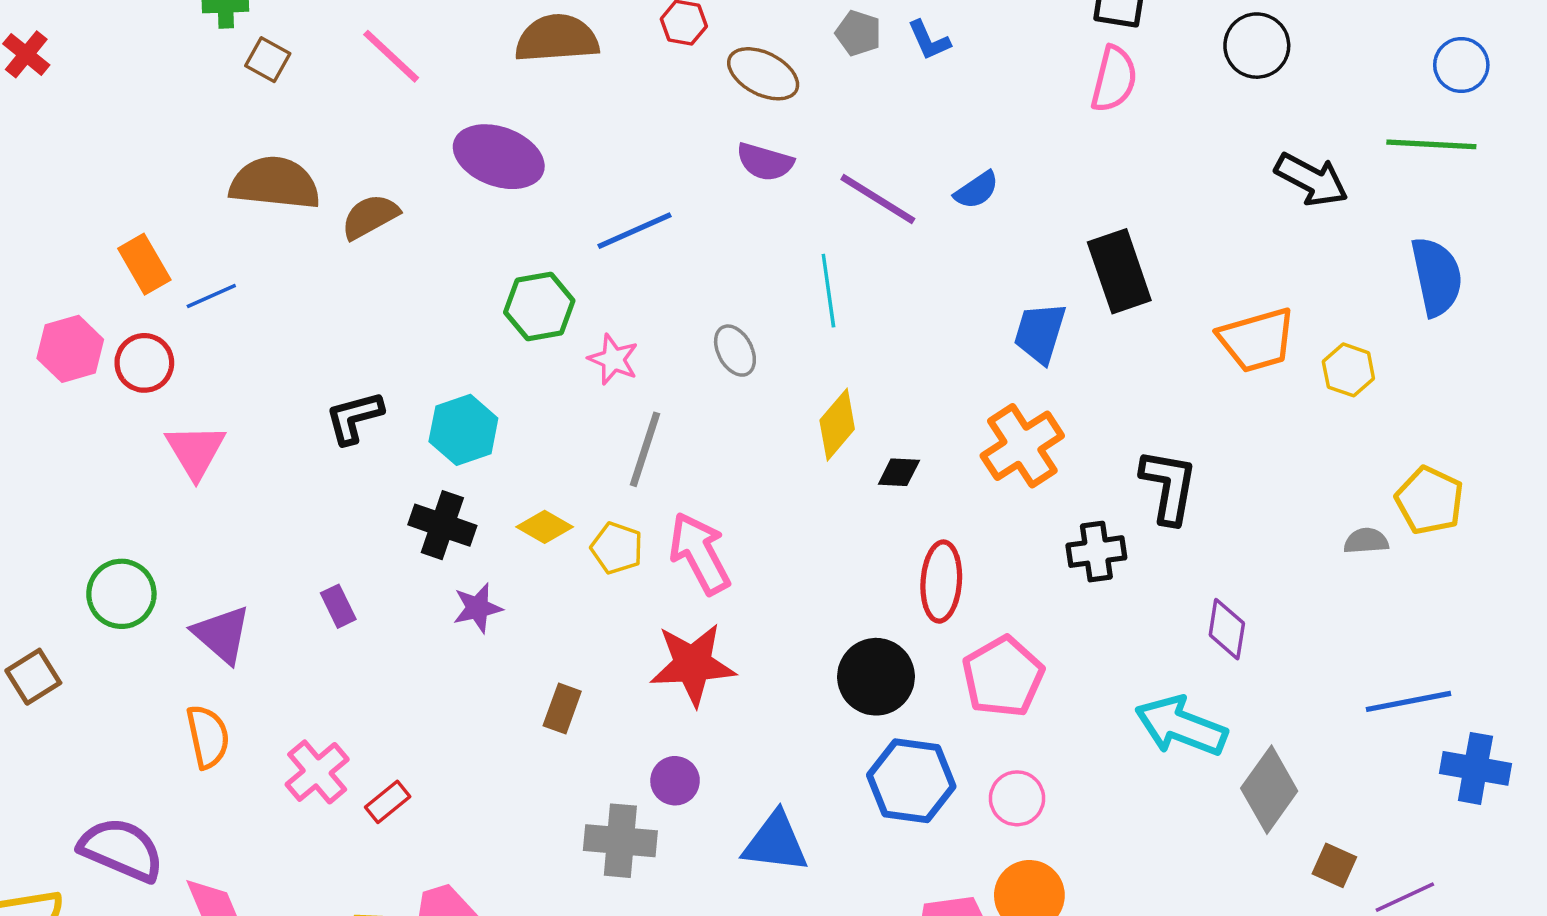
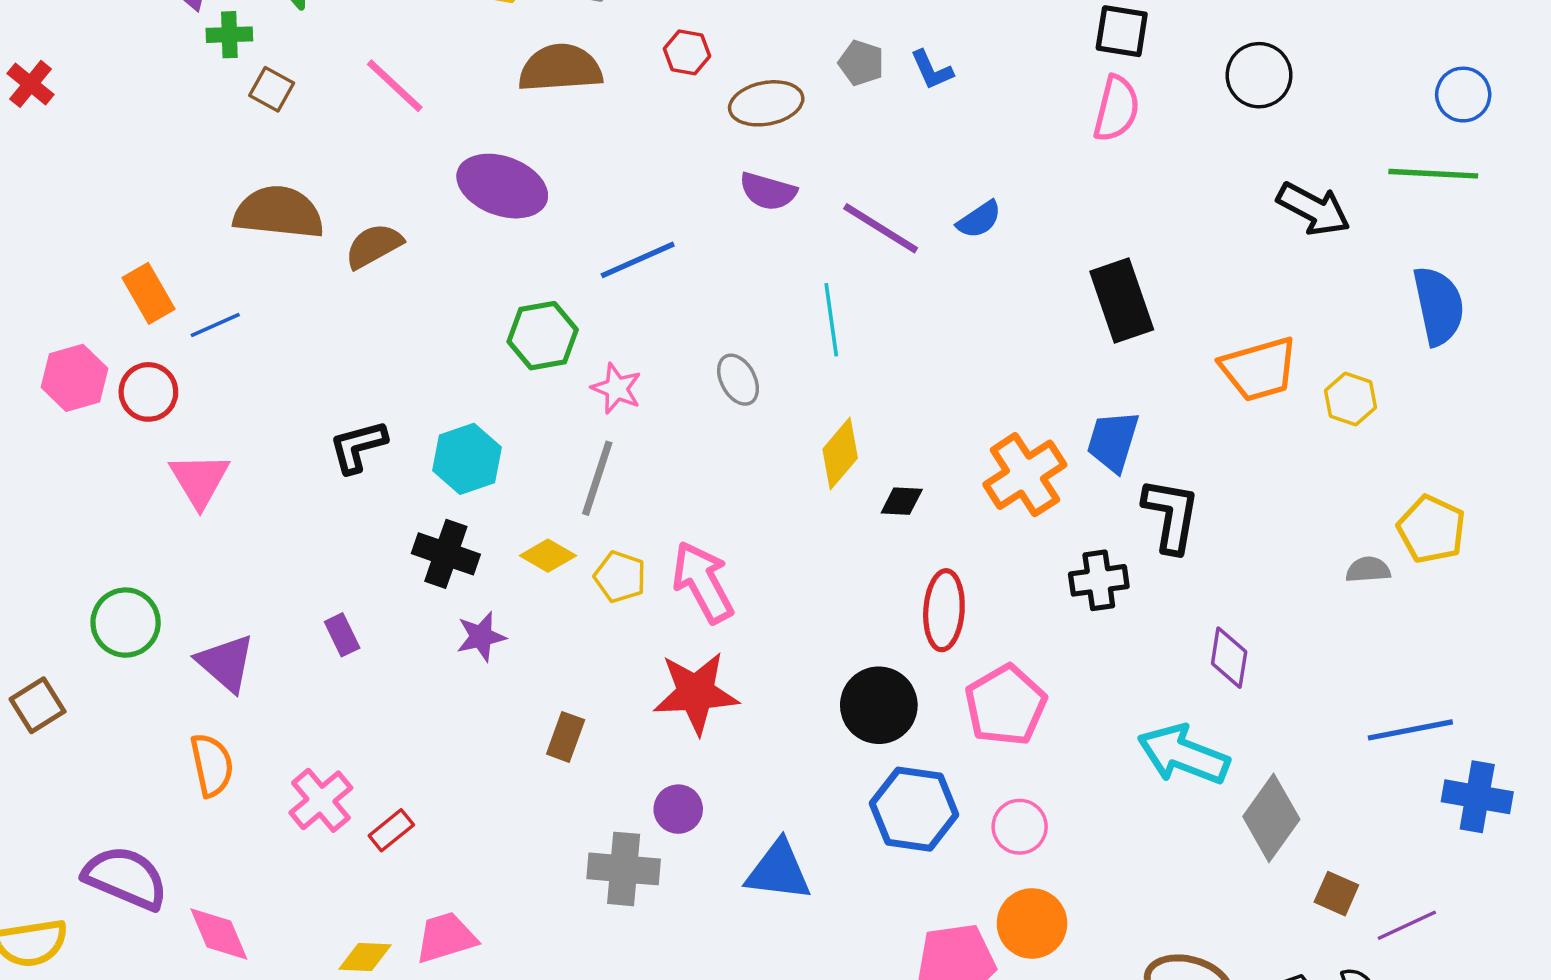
brown ellipse: (763, 74) -> (766, 103), turned -38
blue trapezoid: (1040, 333) -> (1113, 441), moved
gray line: (645, 449) -> (597, 478), moved

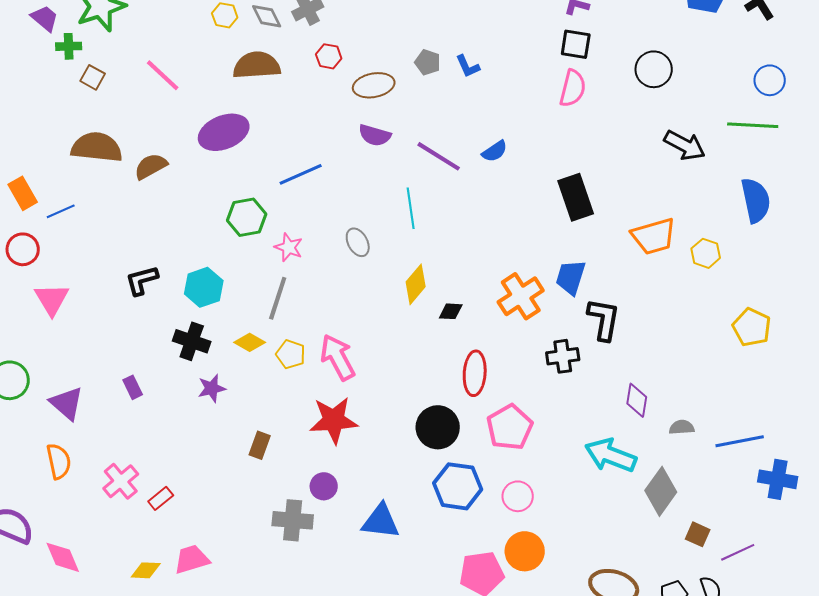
purple ellipse: (502, 186) -> (224, 132), turned -42
gray semicircle: (1368, 570) -> (682, 427), moved

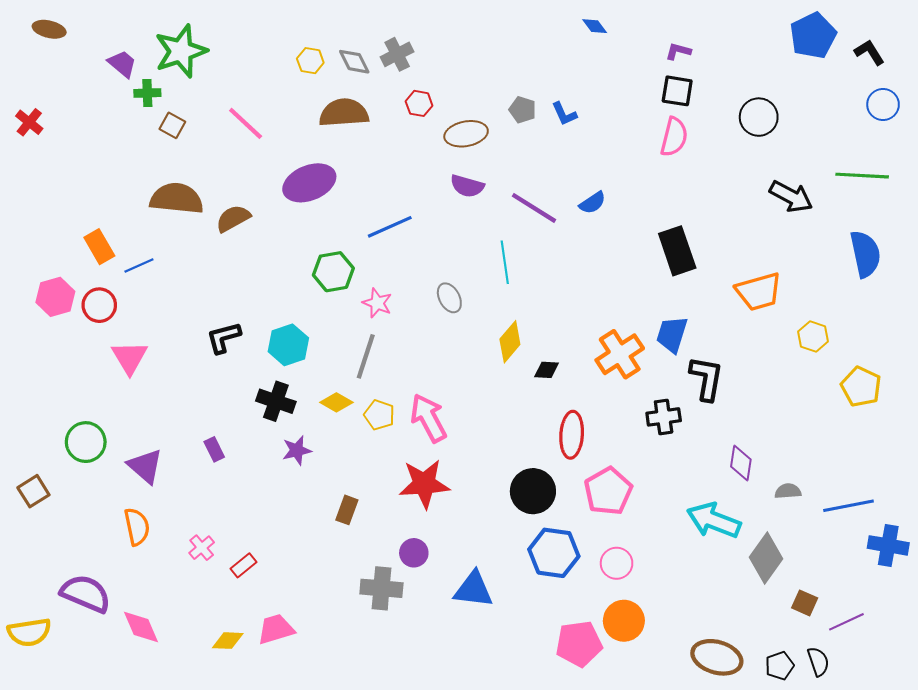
blue circle: (770, 80) -> (883, 105), moved
yellow hexagon: (706, 253) -> (813, 336), moved
pink cross: (121, 481) -> (202, 548), size x0.7

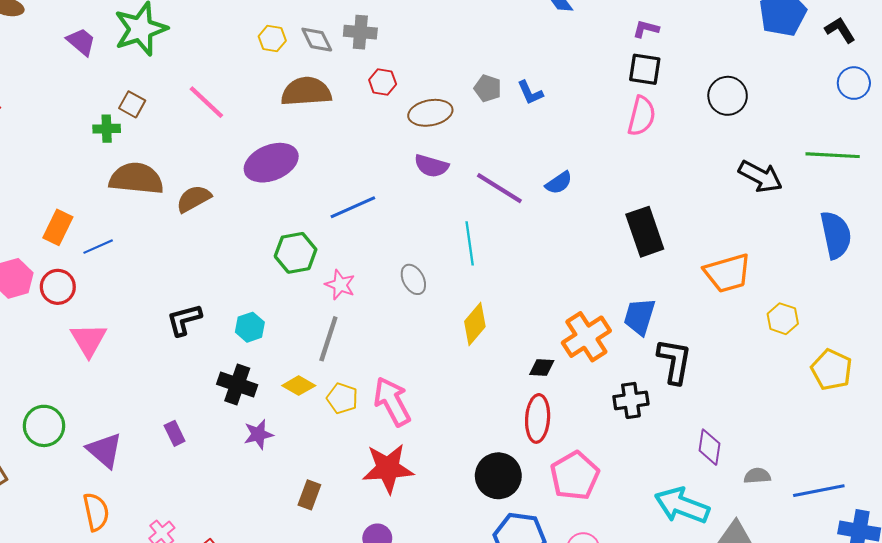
gray cross: (397, 54) -> (360, 32), turned 32
green cross: (147, 93) -> (107, 129), moved
orange rectangle: (99, 247) -> (58, 227), turned 56
cyan hexagon: (288, 345) -> (250, 327), size x0.7
black diamond: (547, 370) -> (542, 368), moved

